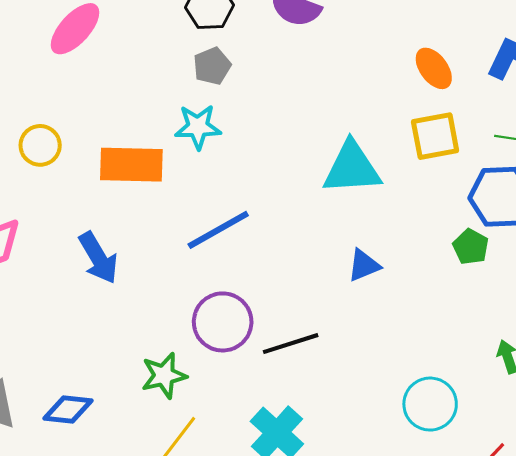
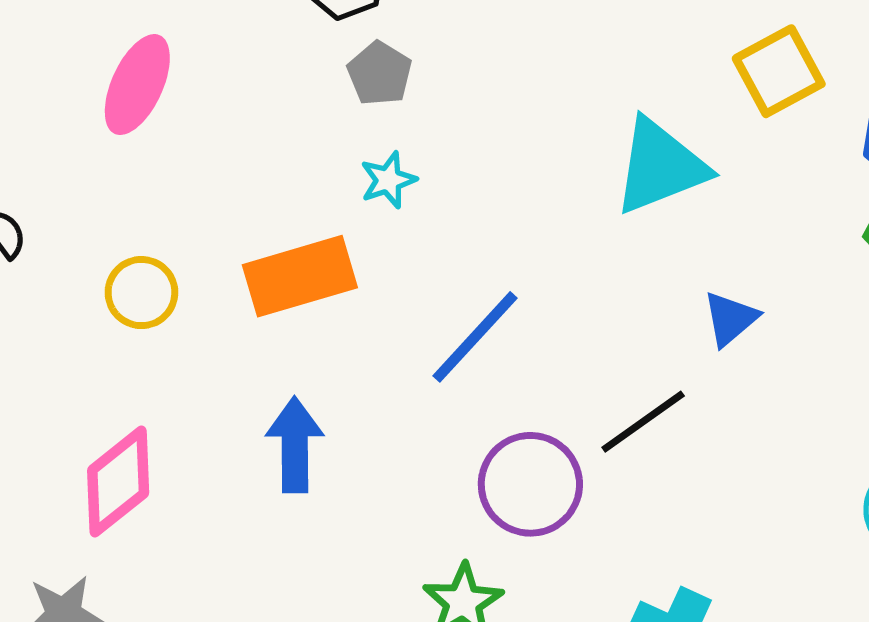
cyan star: (198, 127) -> (388, 180), size x0.7
blue arrow: (98, 258) -> (295, 445), turned -132
black line: (291, 344) -> (643, 422), moved

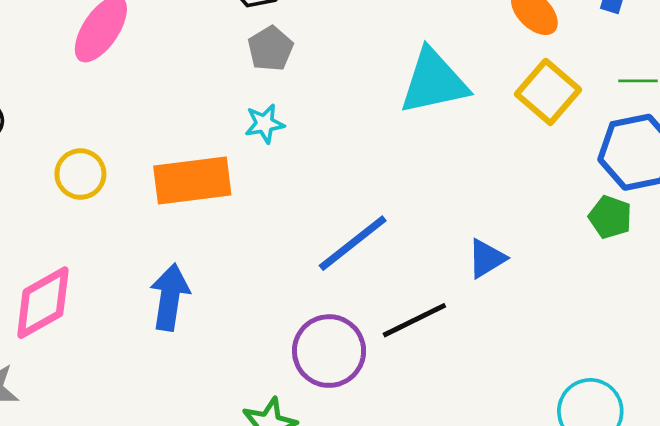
yellow square: (779, 71) -> (548, 92), turned -30
cyan triangle: (660, 166) -> (434, 82), moved
blue line: (475, 337) -> (353, 243), moved

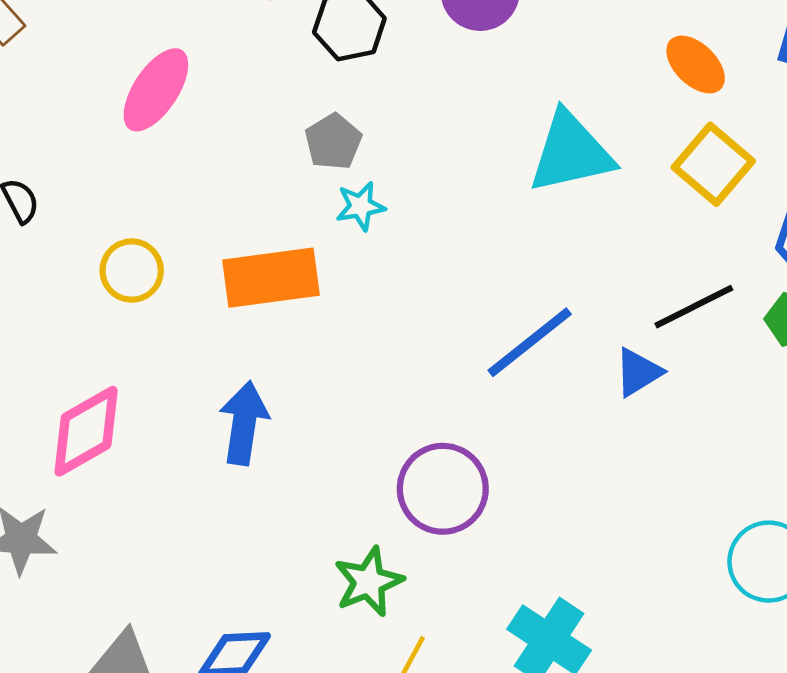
gray pentagon: (270, 49) -> (333, 142), moved
blue line: (353, 243) -> (530, 342), moved
black line: (414, 320) -> (694, 307), moved

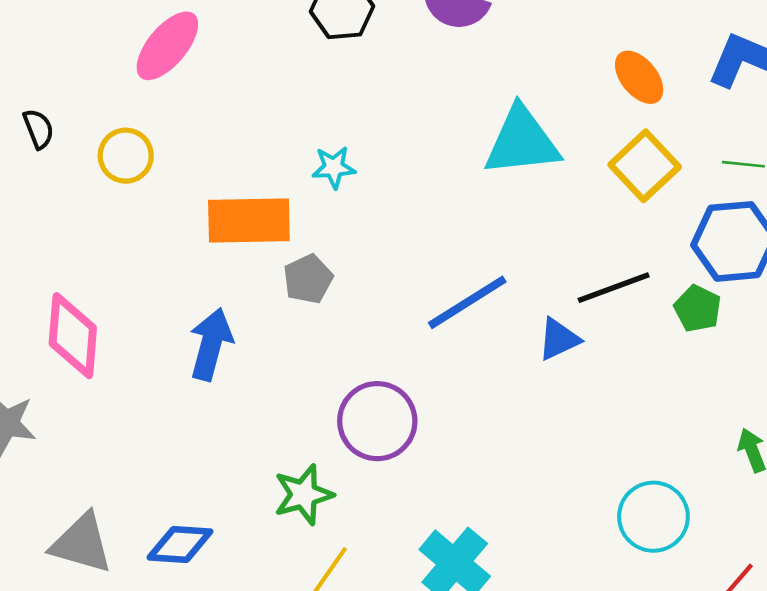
gray pentagon: (333, 142) -> (308, 279), moved
yellow circle: (132, 271) -> (126, 156), moved
pink diamond: (86, 431) -> (73, 336), turned -62

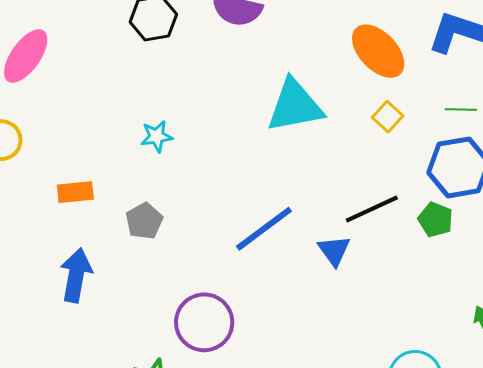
orange ellipse: (639, 77) -> (378, 51), size x1.4
yellow square: (645, 166) -> (388, 117), size x0.6
orange rectangle: (249, 221) -> (75, 192), moved, size x0.6
blue triangle: (559, 339) -> (334, 251), turned -36

